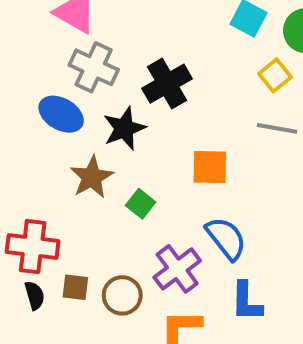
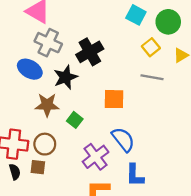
brown star: (92, 177) -> (47, 105), turned 30
brown circle: (122, 295) -> (45, 144), moved

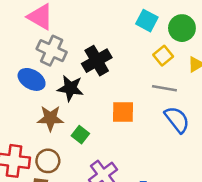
black star: (66, 77) -> (70, 88), turned 30
blue semicircle: (123, 139) -> (177, 120), moved

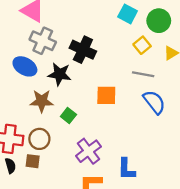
black cross: (97, 61) -> (83, 50), turned -35

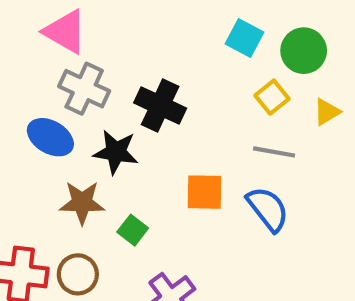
blue semicircle: (154, 102) -> (268, 209), moved

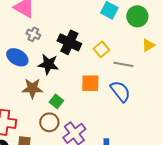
gray cross: (84, 89) -> (33, 34), size x0.6
yellow square: (272, 97) -> (101, 49), moved
brown circle: (78, 274) -> (49, 122), moved

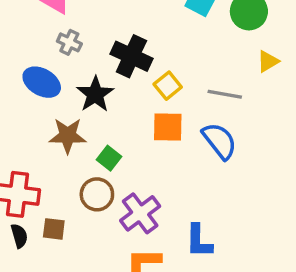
yellow square: (101, 49) -> (168, 86), moved
black star: (48, 64) -> (95, 94), turned 30

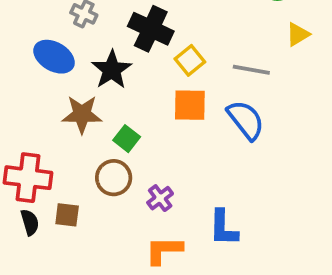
purple cross: (140, 213) -> (160, 198), size x0.6

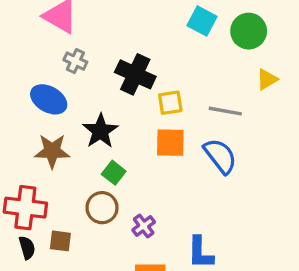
yellow square: (190, 60) -> (170, 103), turned 30
black star: (112, 70) -> (100, 131), moved
brown star: (82, 114) -> (52, 151), moved

